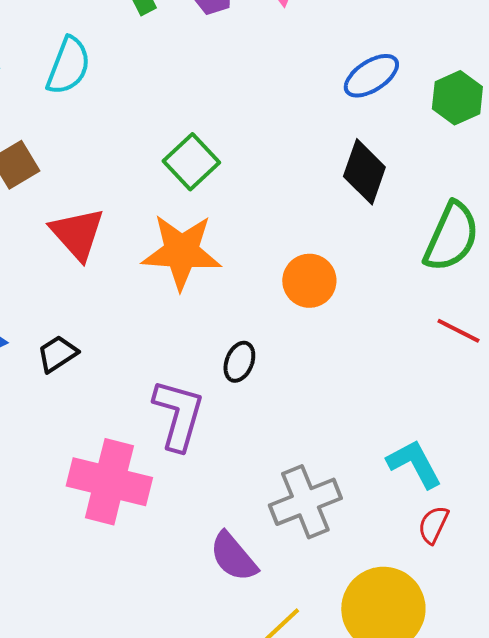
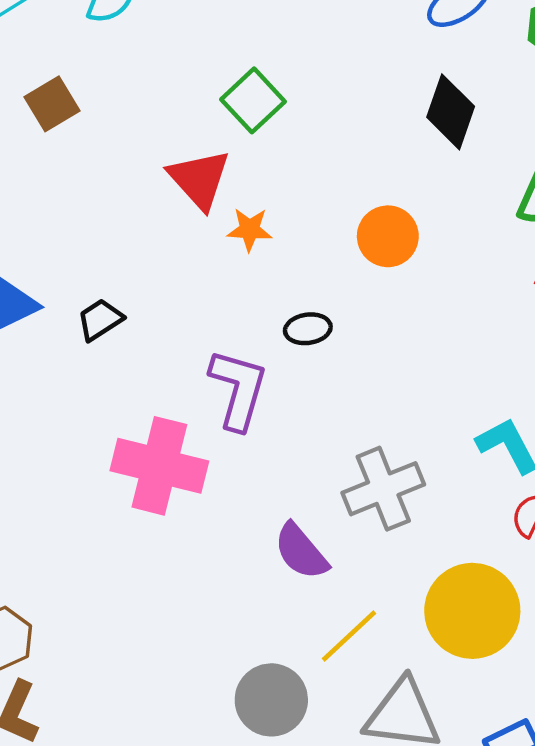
red triangle: (77, 234) -> (199, 179), moved
orange star: (181, 252) -> (250, 229), moved, size x0.5
black ellipse: (239, 362) -> (308, 329), turned 60

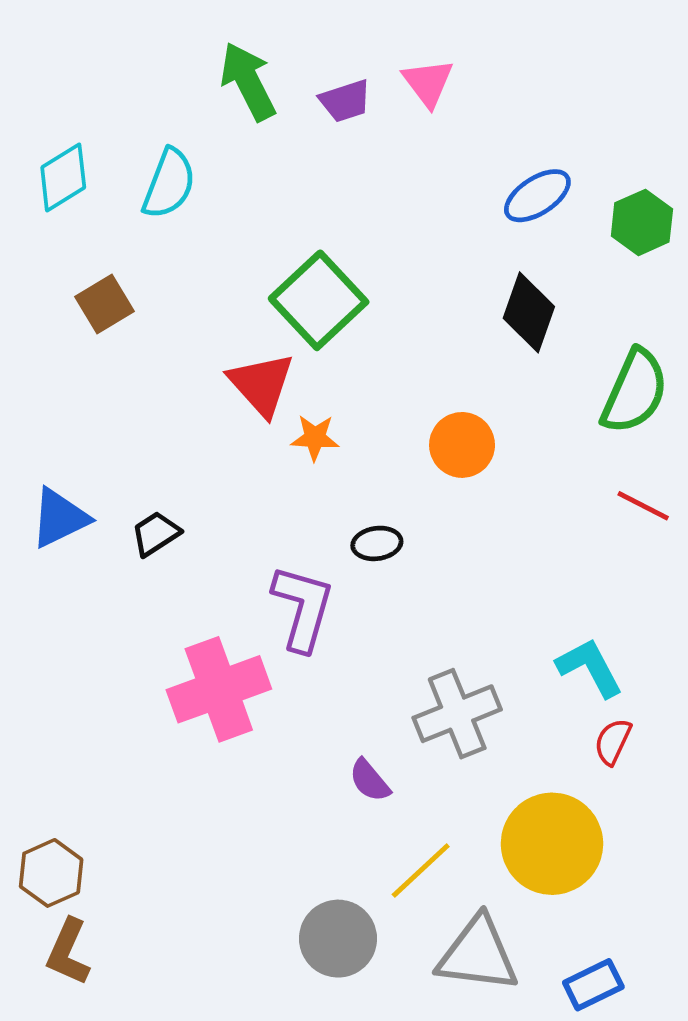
green square: (253, 100) -> (319, 300), size x1.4
pink cross: (159, 466) -> (219, 689), turned -34
purple semicircle: (301, 551) -> (370, 781), size x0.7

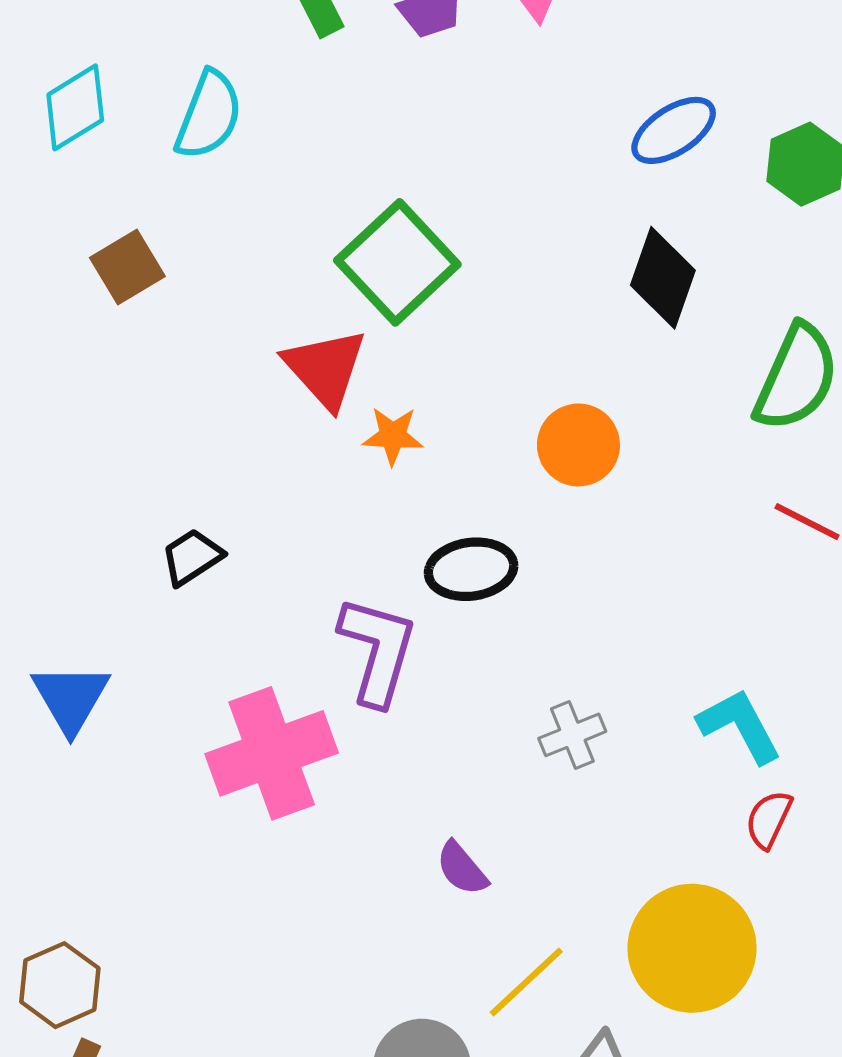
blue triangle: (60, 518) -> (71, 698), moved, turned -34
black ellipse: (377, 543) -> (471, 569), size x1.4
gray cross: (457, 714) -> (572, 735), moved, size x0.6

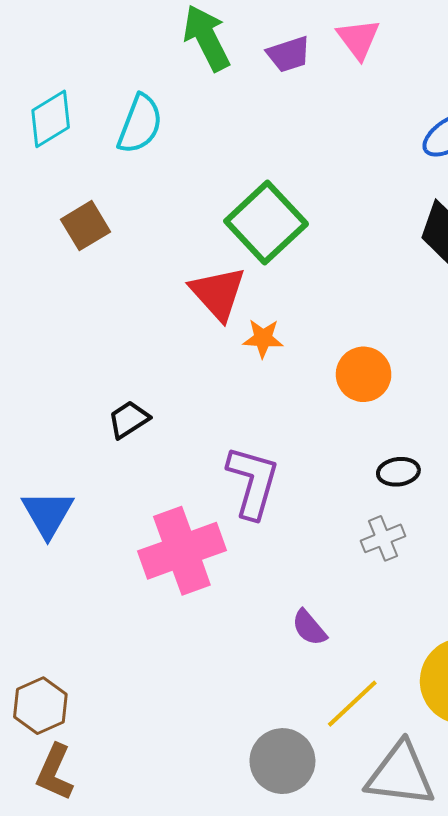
orange circle: (578, 445) -> (364, 374), moved
black ellipse: (471, 569) -> (398, 472), moved, size x0.7

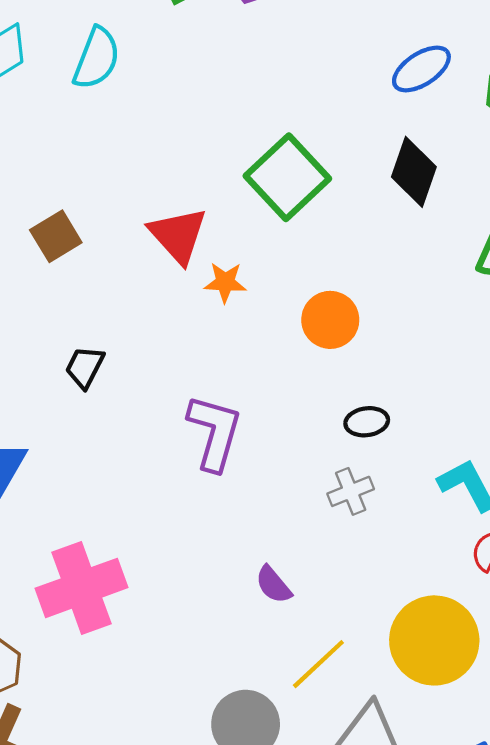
green square: (266, 222) -> (287, 177), moved
brown square: (86, 226) -> (56, 236), moved
black trapezoid: (129, 419) -> (85, 367), turned -30
pink cross: (182, 551) -> (82, 588), moved

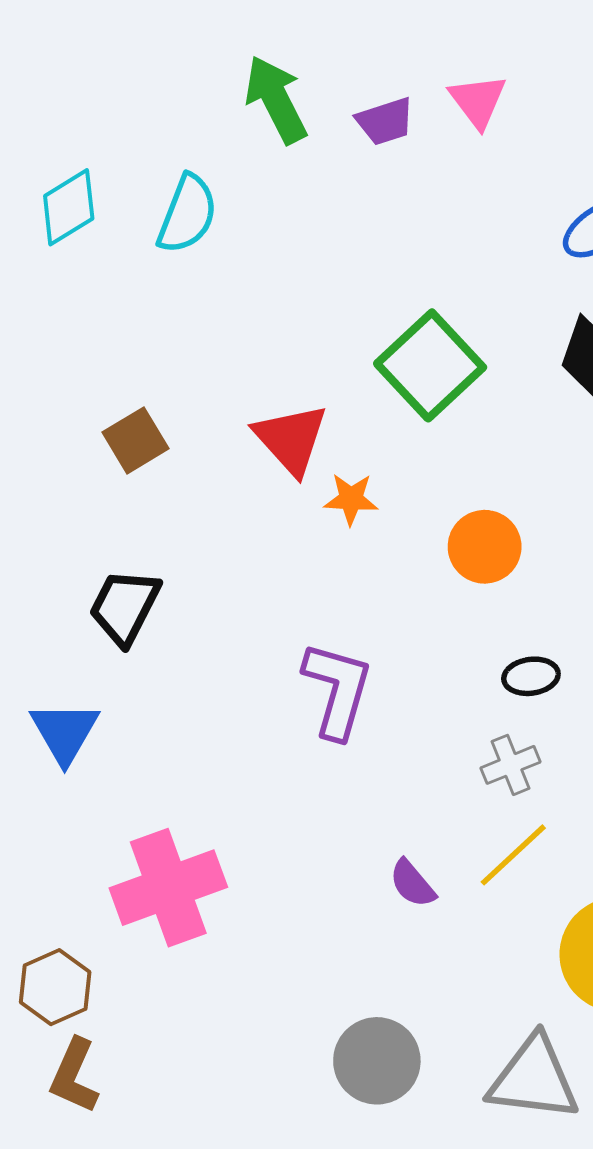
black trapezoid: (85, 367) -> (125, 607), moved, size x1.4
yellow line: (318, 664) -> (513, 855), moved

